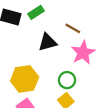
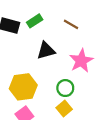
brown line: (73, 28) -> (71, 24), moved

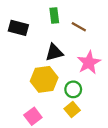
green rectangle: (35, 21) -> (54, 16), moved, turned -64
yellow hexagon: (23, 87) -> (44, 79), moved

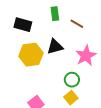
yellow hexagon: (44, 79) -> (31, 55), moved

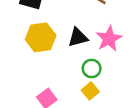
black triangle: (55, 47) -> (78, 37), moved

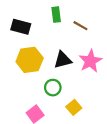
green circle: (92, 69) -> (53, 88), moved

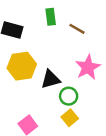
black triangle: (63, 60) -> (51, 79), moved
green circle: (53, 88) -> (69, 96), moved

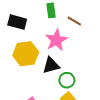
pink star: (88, 67) -> (56, 40), moved

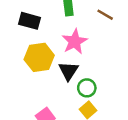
brown line: (74, 21) -> (105, 15), moved
black triangle: (51, 65) -> (68, 71), turned -42

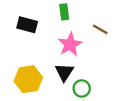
brown line: (105, 15) -> (100, 29), moved
yellow hexagon: (39, 57) -> (28, 79), moved

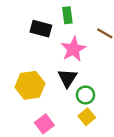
black rectangle: (27, 25) -> (41, 29), moved

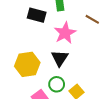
green circle: (85, 95) -> (57, 84), moved

